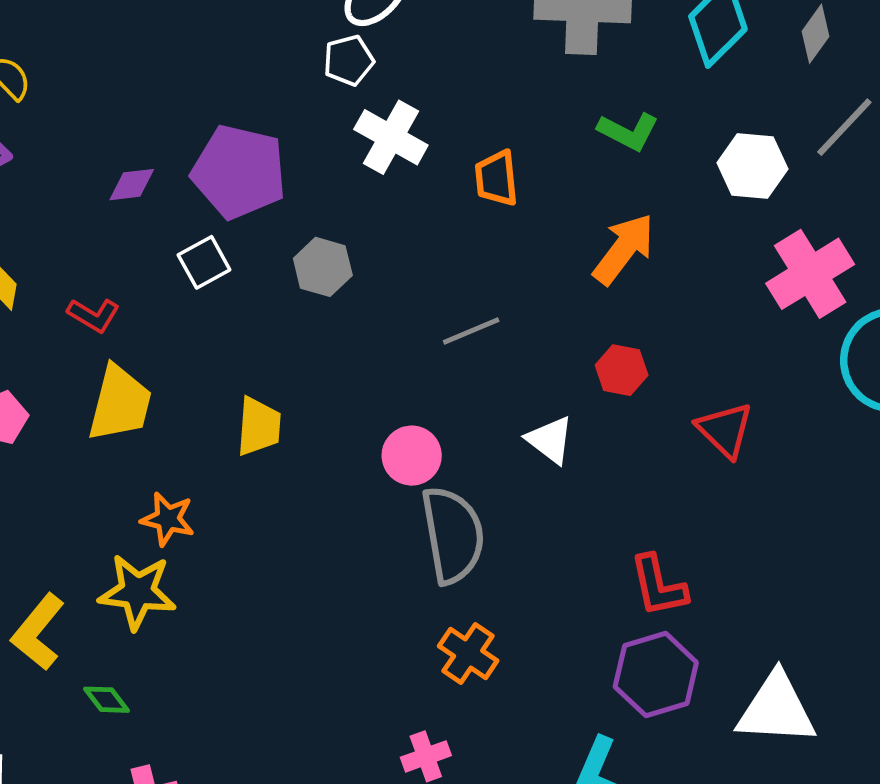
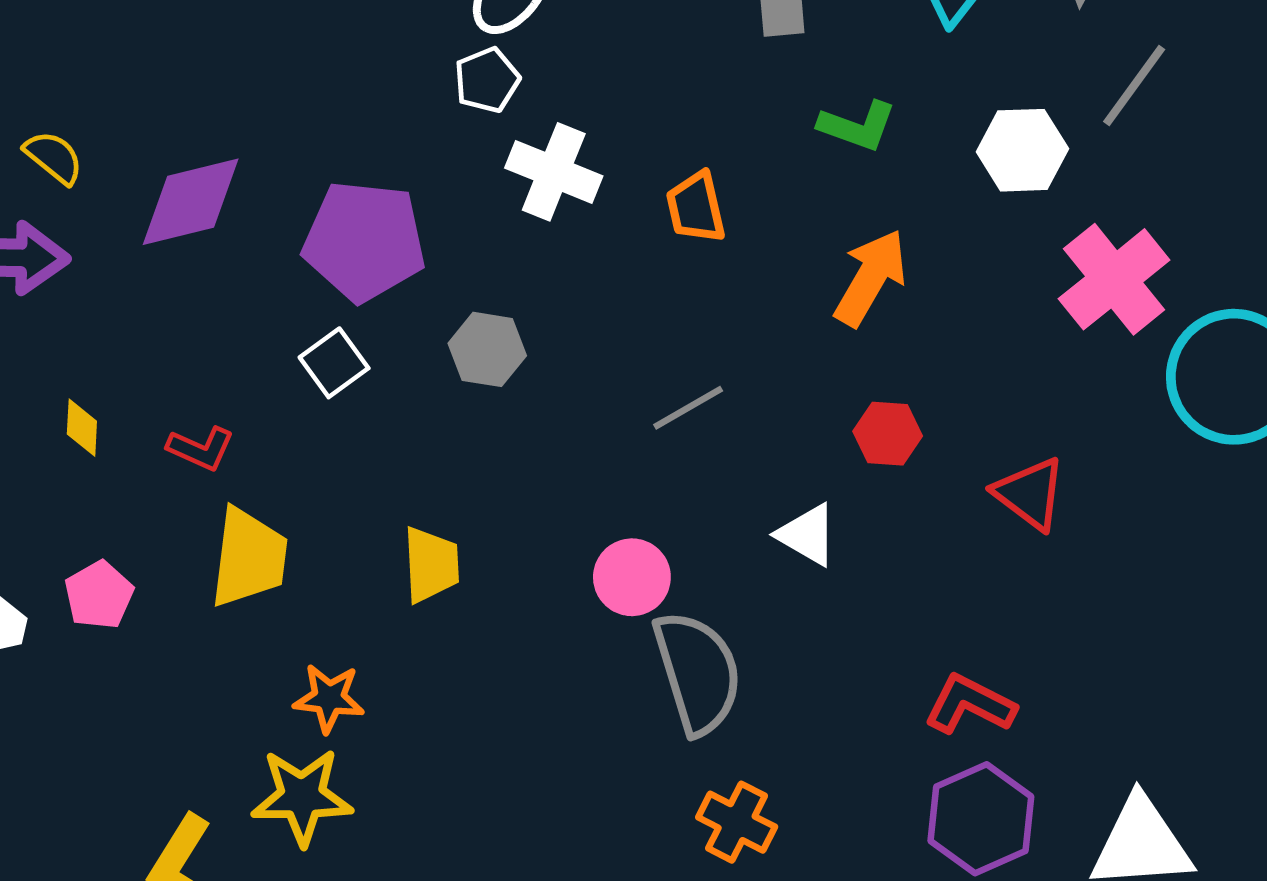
purple diamond: (132, 185) -> (191, 202), moved, size x1.8
red L-shape: (658, 586) -> (970, 704), turned 136

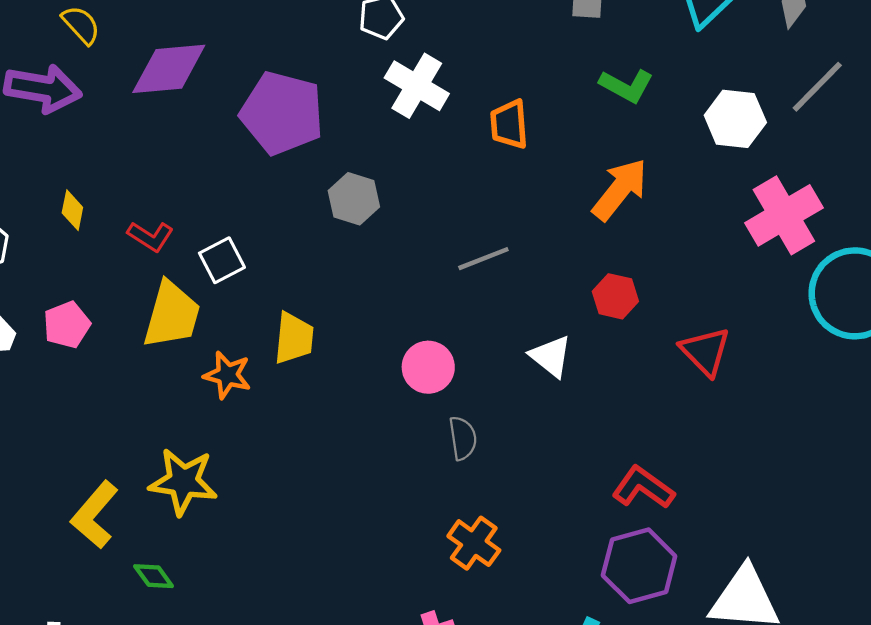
white square: (334, 363) -> (222, 260), moved
gray semicircle: (698, 673) -> (463, 438), size x0.5
orange star: (329, 698) -> (227, 375), moved

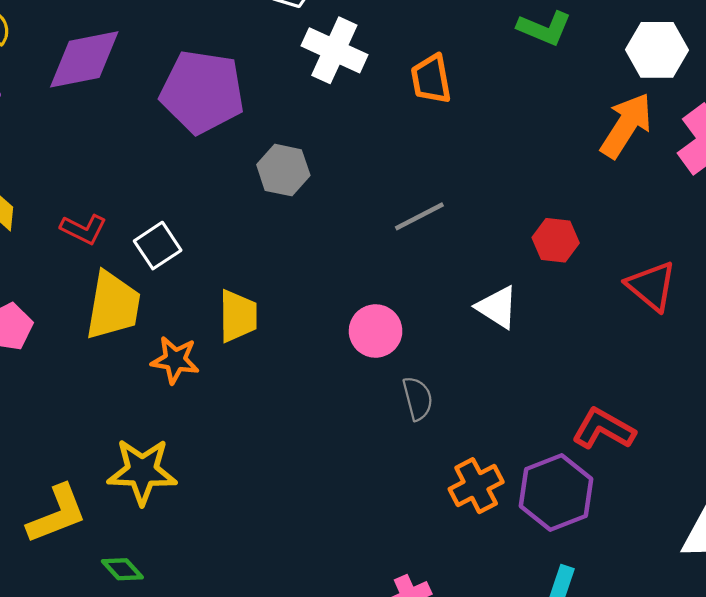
orange arrow: (620, 189) -> (626, 125), moved
yellow L-shape: (95, 515) -> (57, 514), turned -146
orange cross: (474, 543) -> (476, 486), moved, turned 33
purple hexagon: (639, 566) -> (556, 493), moved

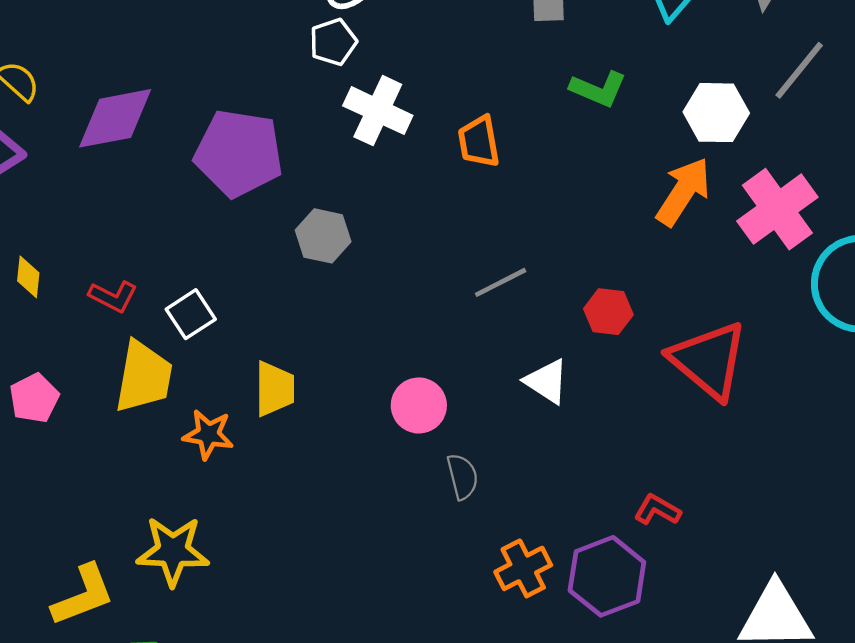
gray line: (419, 216) -> (501, 282), moved
red triangle: (651, 286) -> (709, 360), size x1.5
red L-shape: (604, 429) -> (657, 510), size x0.7

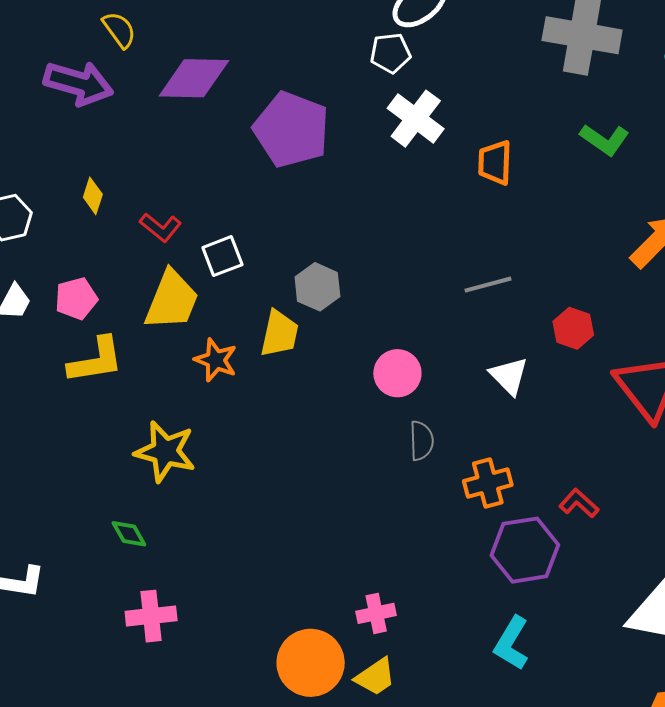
gray hexagon: (323, 236) -> (317, 287), moved
orange cross: (523, 568) -> (488, 483), moved
yellow L-shape: (83, 595) -> (96, 360), moved

